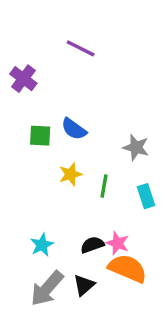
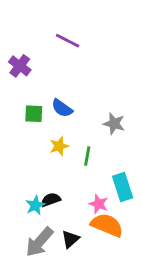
cyan rectangle: (146, 196) -> (123, 187), moved, size x1.4
black semicircle: (92, 245) -> (51, 200), moved

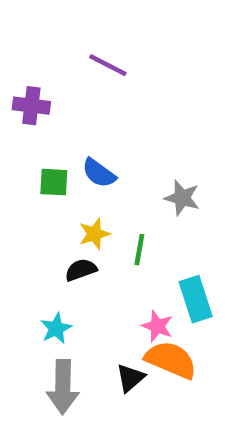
purple cross: (20, 66) -> (31, 106), turned -30
black semicircle: (51, 200) -> (81, 270), moved
black triangle: (70, 239) -> (130, 378), moved
gray arrow: (39, 242) -> (63, 387), turned -40

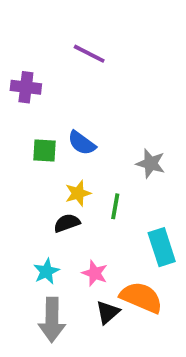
pink star: (157, 326) -> (95, 273), moved

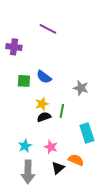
black semicircle: (67, 223) -> (44, 117), moved
orange semicircle: (141, 297) -> (76, 160), size x0.7

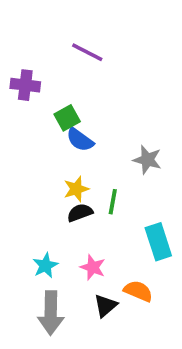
green square: (24, 81) -> (67, 118), moved, turned -32

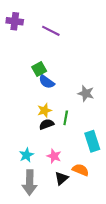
purple cross: (25, 85) -> (15, 21), moved

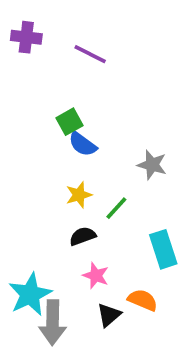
green line: (66, 118) -> (116, 208), turned 32
black semicircle: (47, 124) -> (83, 236), moved
cyan star: (26, 155) -> (30, 294), moved, size x1.6

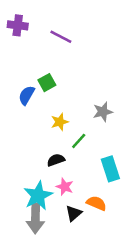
blue semicircle: (83, 144) -> (27, 95), moved, turned 84
gray star: (152, 165) -> (103, 112), turned -30
yellow star: (79, 195) -> (60, 122), moved
cyan star: (30, 294) -> (38, 196), moved

